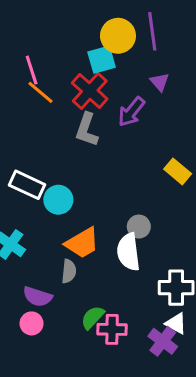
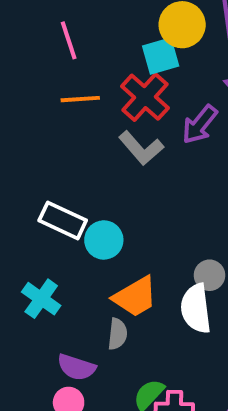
pink line: (32, 70) -> (69, 40), moved
orange line: (40, 92) -> (80, 99), turned -44
gray L-shape: (87, 130) -> (141, 148), turned -60

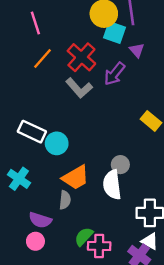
cyan square: (161, 56) -> (114, 33), moved, turned 35
orange line: (80, 99) -> (43, 58), turned -45

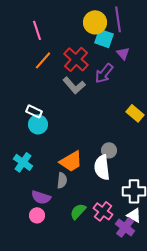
white rectangle: (32, 132) -> (34, 111), moved, size x0.7
cyan circle: (57, 143) -> (38, 124), moved
pink cross: (99, 246) -> (103, 211), moved, turned 36

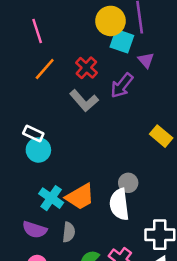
red cross: (76, 59) -> (86, 68), size x0.7
cyan cross: (23, 162) -> (51, 198), moved
gray semicircle: (62, 180) -> (69, 232), moved
purple semicircle: (41, 197) -> (35, 230), moved

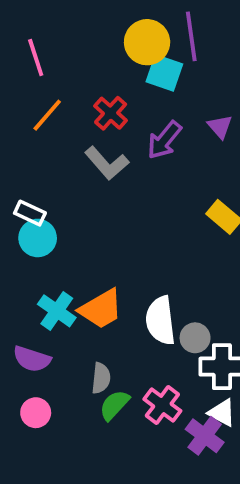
purple triangle: (146, 60) -> (220, 127), moved
gray circle: (128, 183) -> (195, 338), moved
gray semicircle: (69, 232) -> (101, 378), moved

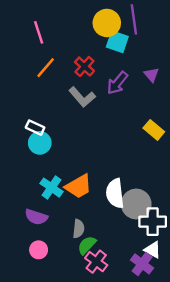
gray circle: (195, 338) -> (136, 204), size x1.6
pink cross: (162, 405) -> (96, 262), moved

